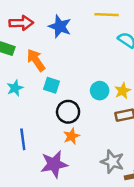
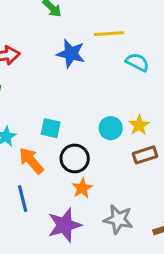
blue star: (60, 26) -> (71, 54), moved
orange arrow: (36, 60) -> (31, 161), moved
gray star: (112, 162) -> (118, 219), moved

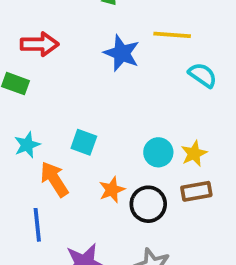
black circle: (75, 158) -> (148, 204), moved
orange star: (82, 188) -> (112, 190), moved

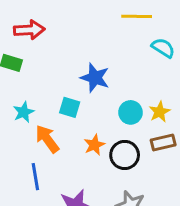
blue star: (122, 53) -> (95, 78), moved

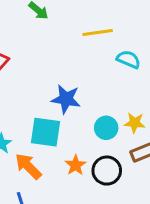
cyan square: (70, 107) -> (46, 132), size x1.5
yellow star: (160, 112) -> (135, 123), turned -30

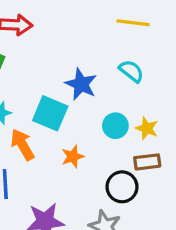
cyan semicircle: (128, 59) -> (131, 71), moved
black circle: (107, 171) -> (122, 187), moved

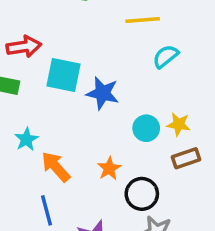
cyan semicircle: (131, 71) -> (166, 56), moved, turned -65
cyan square: (50, 113) -> (64, 75), moved
black circle: (122, 187) -> (142, 194), moved

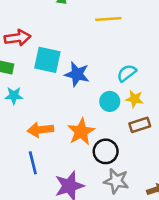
cyan semicircle: (166, 56) -> (127, 73), moved
cyan star: (26, 139) -> (14, 96), moved, turned 30
orange arrow: (56, 167) -> (40, 130), turned -55
orange star: (109, 168) -> (81, 132), size x1.5

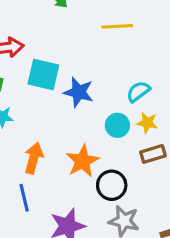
orange arrow: (40, 130) -> (34, 158), turned 110

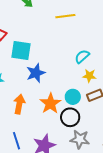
blue star: (79, 92) -> (36, 73), moved, turned -30
cyan circle: (117, 125) -> (73, 97), moved
blue line: (24, 198) -> (17, 141), moved

